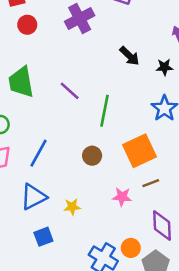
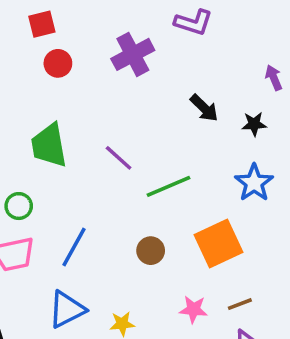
green line: (105, 111) -> (168, 186), turned 56
brown line: (151, 183) -> (240, 304), moved

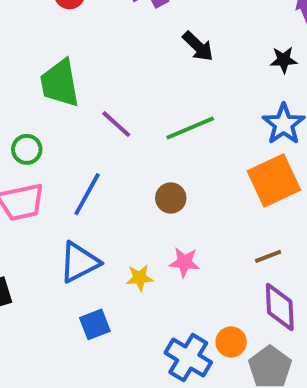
black arrow: (204, 108) -> (198, 46), moved
purple line: (119, 158) -> (116, 124), moved
orange square: (218, 243) -> (274, 180), moved
pink star: (193, 309) -> (184, 262), moved

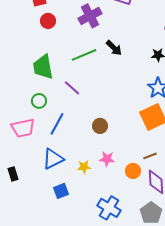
green line: (190, 128) -> (84, 55), moved
green circle: (27, 149) -> (39, 101), moved
orange circle: (231, 342) -> (133, 171), moved

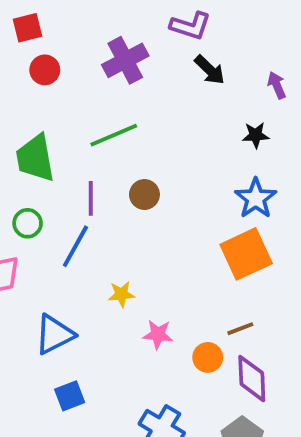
black arrow: (114, 48) -> (210, 70), moved
purple line: (72, 88) -> (91, 198), turned 48
blue line: (57, 124) -> (75, 246), moved
brown circle: (100, 126) -> (144, 195), moved
yellow star: (84, 167) -> (121, 294), moved

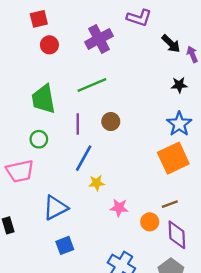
black arrow: (210, 70) -> (171, 44), moved
blue line: (75, 246) -> (84, 158), moved

